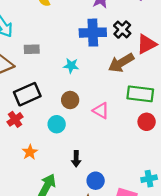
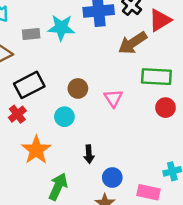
cyan star: (71, 66) -> (61, 28), moved, size x1.5
pink triangle: (101, 111) -> (113, 98), turned 30
orange star: (30, 152) -> (36, 150), size x1.6

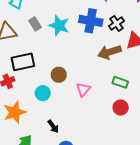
gray rectangle: (31, 34) -> (35, 24), turned 48
green rectangle: (156, 77) -> (120, 82), size x0.7
black arrow: (89, 154) -> (53, 126), turned -48

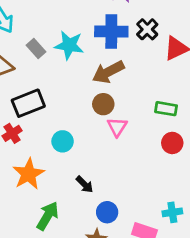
brown arrow: (109, 52) -> (108, 72), moved
brown circle: (59, 75) -> (103, 104), moved

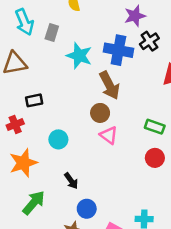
black cross: (147, 29) -> (149, 41), moved
gray rectangle: (36, 49) -> (52, 33), moved, turned 49
brown arrow: (108, 72) -> (109, 85), turned -100
black rectangle: (28, 103) -> (34, 100), size x0.6
pink triangle: (117, 127) -> (109, 135), turned -36

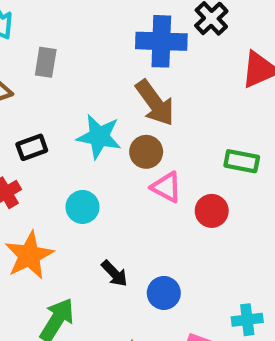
gray rectangle: (52, 33) -> (46, 62), moved
cyan star: (79, 56) -> (99, 137), moved
red circle: (155, 158) -> (212, 211), moved
blue circle: (87, 209) -> (164, 293), moved

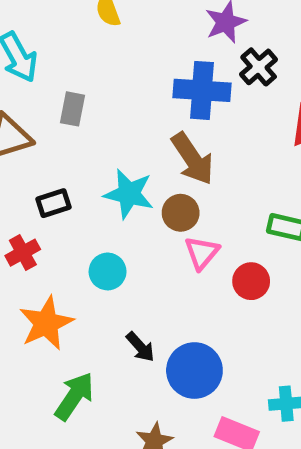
pink triangle: (166, 187) -> (202, 253), turned 40
blue circle: (164, 293) -> (194, 371), size x1.5

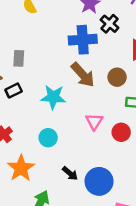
black rectangle: (54, 203) -> (14, 91), moved
brown circle: (181, 213) -> (117, 77), moved

